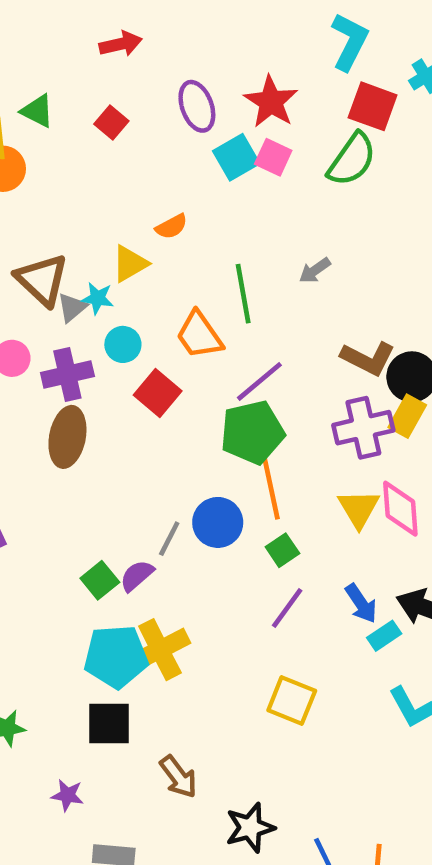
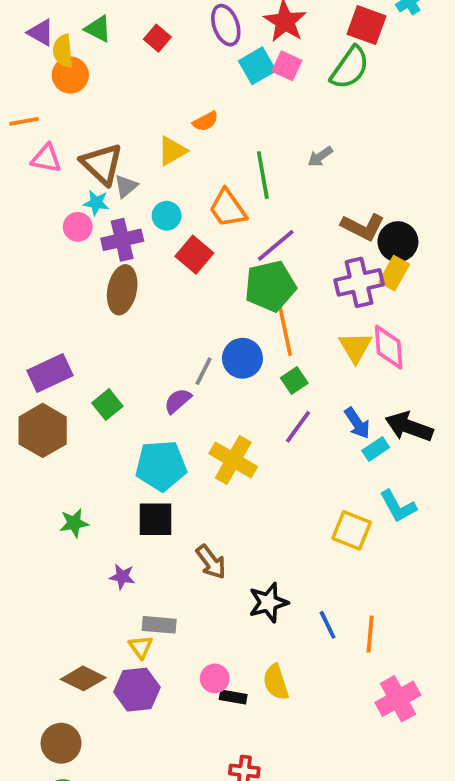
cyan star: (98, 298) -> (96, 203), moved
green square: (100, 580) -> (107, 405), moved
yellow cross: (160, 650) -> (233, 460), moved, turned -33
yellow square: (292, 700) -> (352, 530), moved

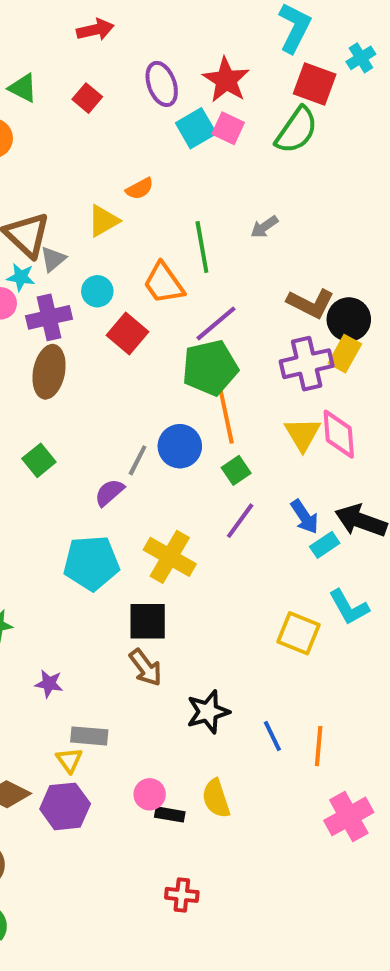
green square: (107, 405) -> (39, 460), moved
black square: (155, 519) -> (148, 621), moved

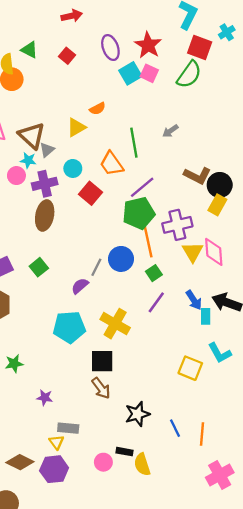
purple cross: (307, 364) -> (177, 225), moved
cyan rectangle: (325, 545) -> (206, 316), turned -56
black rectangle: (170, 814) -> (125, 452), moved

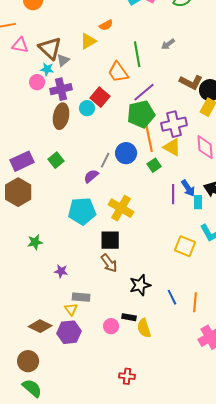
cyan circle: (73, 168) -> (87, 108), moved
yellow triangle: (193, 252) -> (172, 147), moved, turned -30
purple line: (156, 302) -> (173, 194), moved, turned -36

